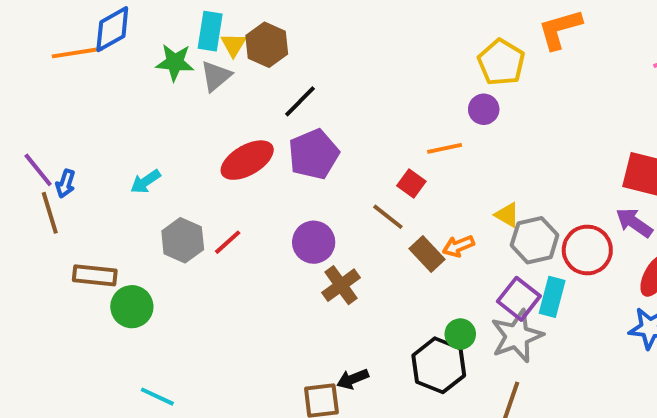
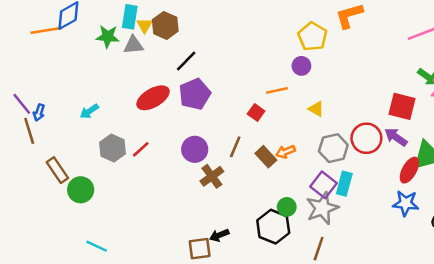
gray triangle: (216, 76) -> (133, 45), turned 35
yellow triangle: (507, 215) -> (316, 109), moved
brown line: (388, 217) -> (235, 147), moved, turned 75
red circle: (587, 250) -> (366, 138), moved
brown rectangle: (95, 275) -> (57, 170), turned 50

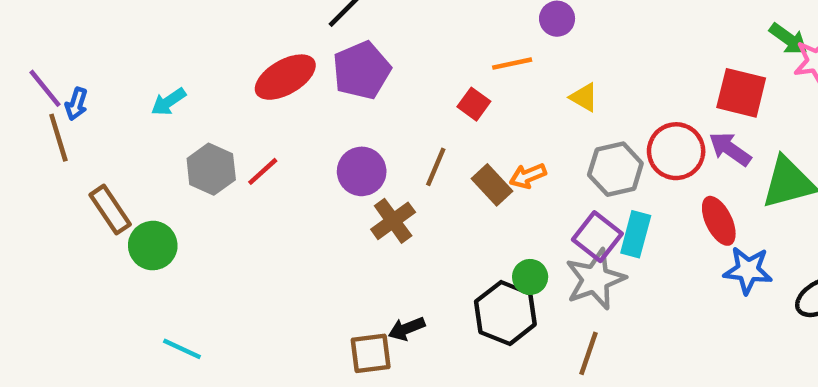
red ellipse: (409, 170) -> (719, 221), moved, turned -55

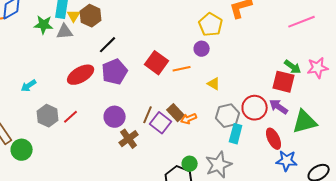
green arrow: (788, 39) -> (293, 67), moved
red square: (474, 104) -> (157, 63), moved, size x1.6
brown rectangle: (492, 185) -> (176, 113), moved
cyan rectangle: (636, 234) -> (236, 134), moved
purple square: (597, 237) -> (161, 123), moved

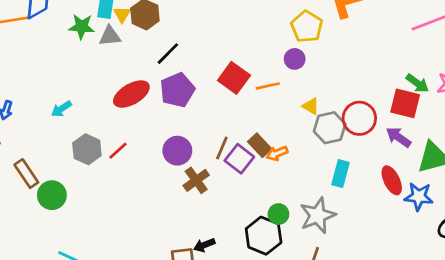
red circle: (255, 108) -> (359, 118), moved
gray hexagon: (228, 116) -> (330, 128), moved
blue star: (287, 161) -> (419, 197), moved

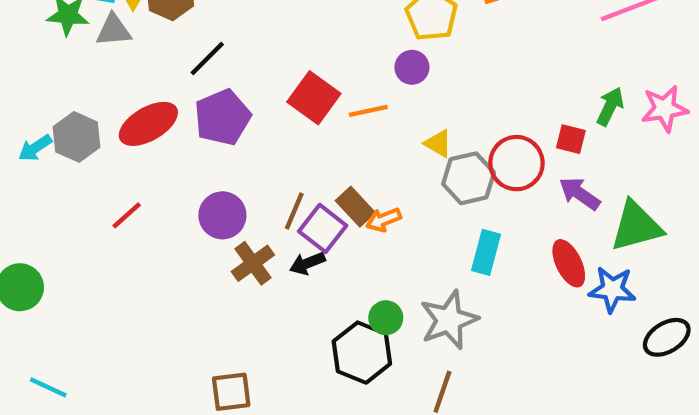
green arrow: (417, 83) -> (610, 106), turned -100
red square: (405, 103) -> (571, 139), moved, size x0.6
gray hexagon: (87, 149) -> (77, 137), moved
black arrow: (204, 245) -> (307, 263), moved

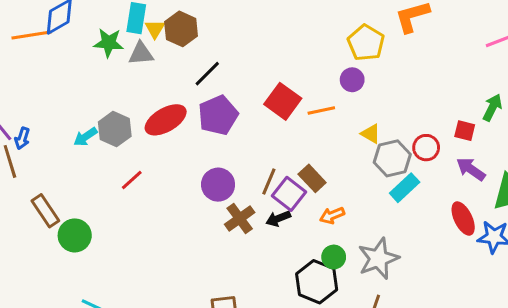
red circle: (516, 163) -> (426, 148), size x0.7
red line: (127, 215) -> (132, 180), moved
orange arrow: (384, 220) -> (332, 215), moved
cyan rectangle: (486, 252) -> (405, 188), moved, turned 32

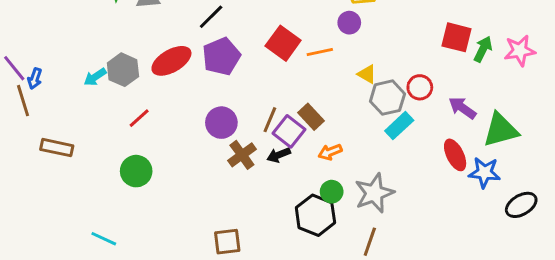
red square: (465, 131) -> (457, 37), moved, size x1.5
brown rectangle: (45, 211) -> (57, 148), turned -44
green circle: (75, 235) -> (136, 171), moved

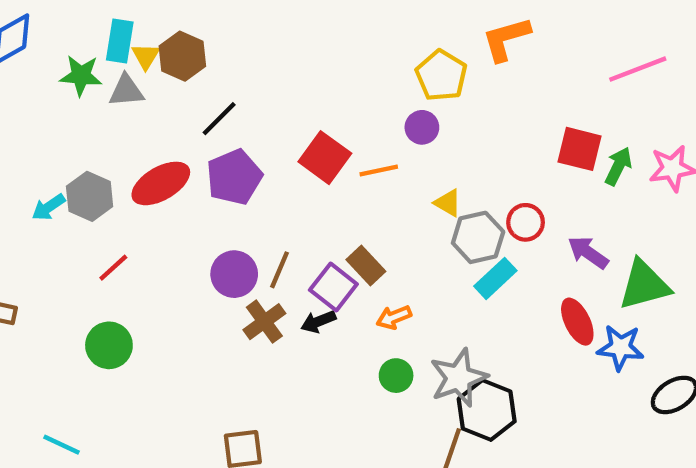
brown line: (270, 120) -> (279, 270), moved
black hexagon: (315, 215) -> (487, 410), moved

